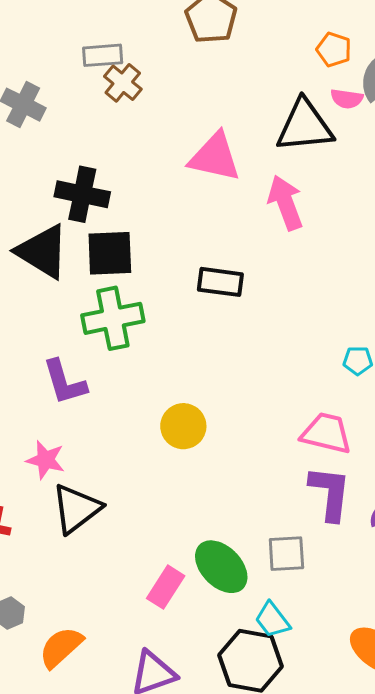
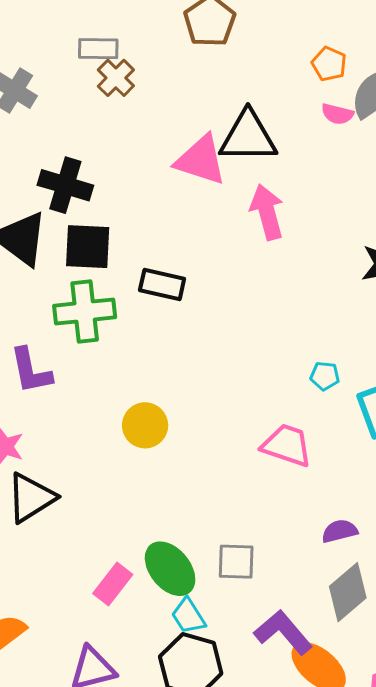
black triangle: (305, 126) -> (248, 137), moved
black rectangle: (220, 282) -> (162, 285), moved
purple L-shape: (330, 493) -> (283, 632), moved, turned -52
cyan trapezoid: (272, 620) -> (188, 616), moved

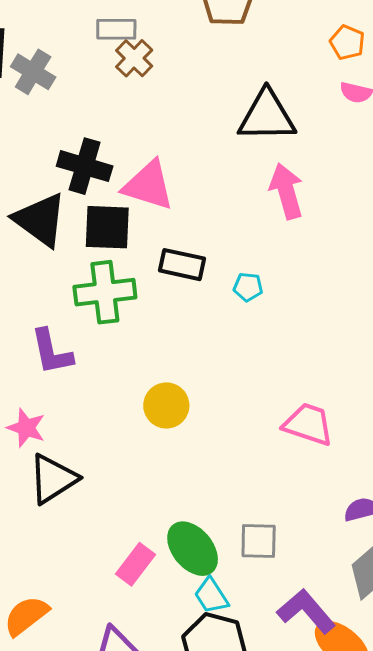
pink triangle: (201, 160) -> (148, 185), moved
cyan pentagon: (325, 376) -> (248, 287), moved

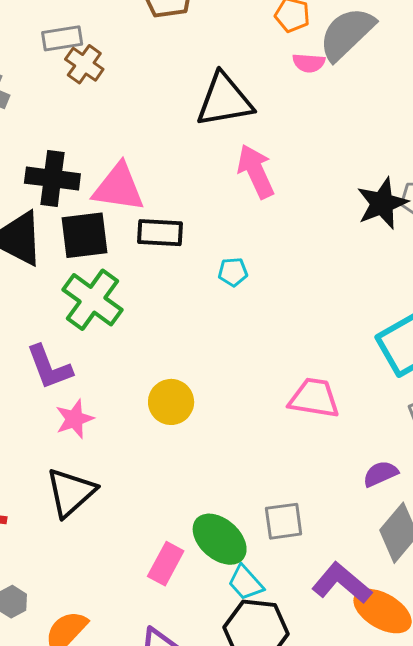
black rectangle: (182, 265) -> (160, 233), moved
green cross: (105, 292) -> (92, 300), turned -38
pink star: (26, 428) -> (74, 419), moved, turned -30

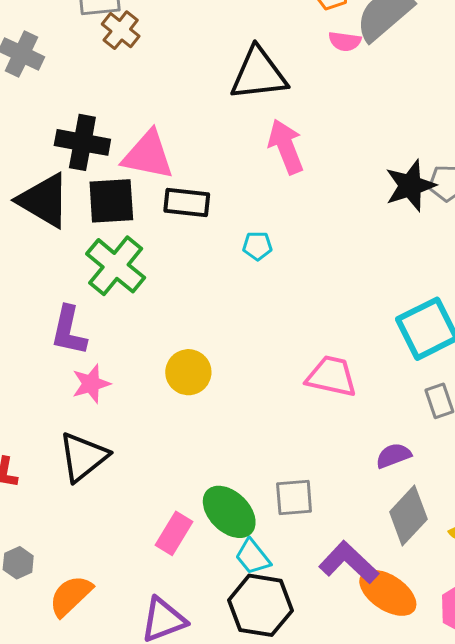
purple L-shape: (49, 367) -> (69, 331), turned 30

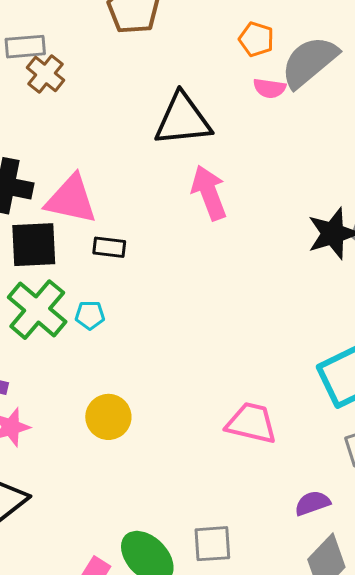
black rectangle: (187, 203) -> (109, 247), size x0.7
cyan pentagon: (257, 246) -> (90, 315), moved

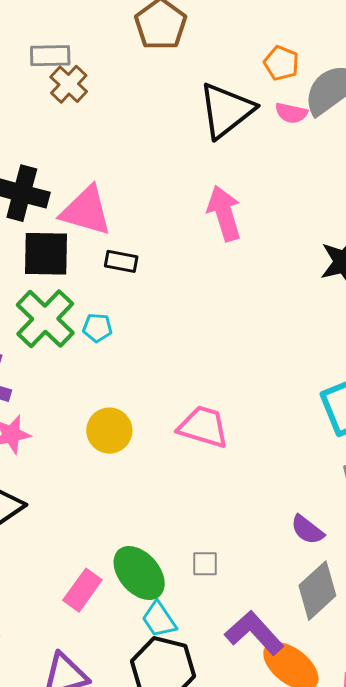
black triangle: (183, 120) -> (226, 110), moved, turned -36
pink trapezoid: (251, 423) -> (203, 427), moved
purple semicircle: (312, 503) -> (307, 530), turned -126
gray square: (212, 544) -> (205, 564), size x0.7

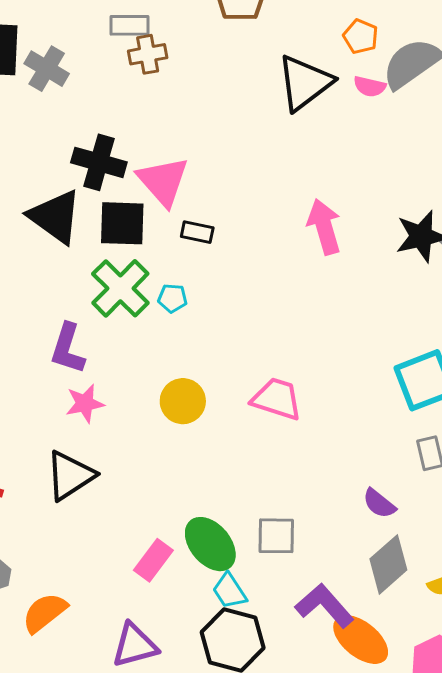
brown cross: (69, 84) -> (148, 54), turned 36
pink triangle: (86, 211) -> (163, 181), turned 32
pink arrow: (224, 213) -> (324, 227), moved
gray square: (205, 564) -> (276, 536), size x1.5

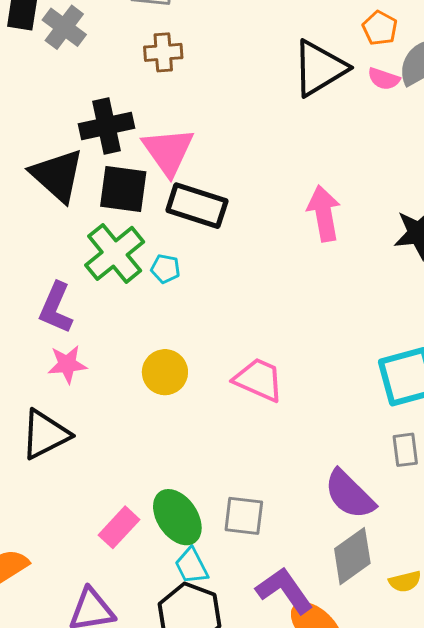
brown cross: (148, 54) -> (163, 52), moved
black cross: (99, 162) -> (107, 126), turned -34
black rectangle: (197, 232) -> (197, 206), size x1.8
purple semicircle: (379, 503) -> (350, 494), size x1.6

